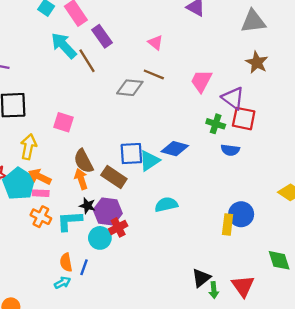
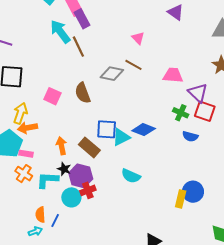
purple rectangle: (102, 36) -> (82, 19), moved
pink trapezoid: (201, 81) -> (173, 75), turned 60
brown semicircle: (84, 161) -> (83, 93), moved
orange arrow: (40, 177) -> (27, 128), moved, turned -42
cyan semicircle: (166, 205) -> (131, 176), turned -150

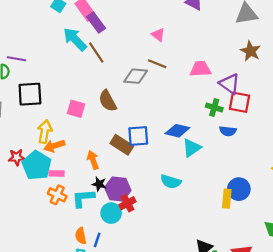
cyan triangle: (121, 137) -> (192, 148), moved
brown rectangle: (89, 147) -> (122, 145), moved

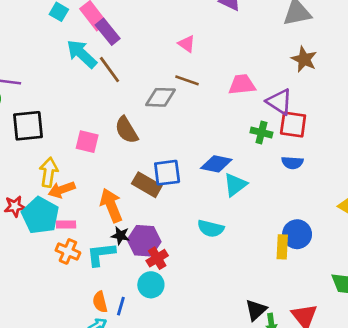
blue semicircle: (228, 131) -> (292, 163), moved
orange arrow: (93, 160) -> (111, 205), size x1.4
cyan circle: (111, 213) -> (151, 285), moved

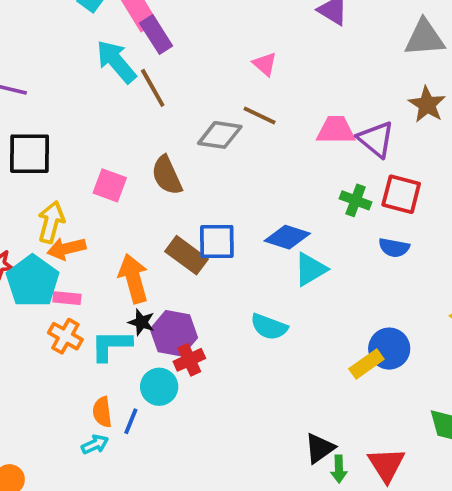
purple triangle: (279, 102) -> (376, 139), moved
yellow rectangle: (282, 247) -> (366, 364), turned 45
cyan circle: (151, 285) -> (159, 387), moved

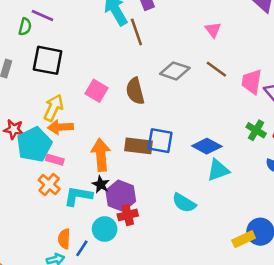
brown line: (260, 116) -> (216, 69), moved
pink trapezoid: (336, 130) -> (252, 82), turned -92
brown rectangle: (187, 255) -> (138, 146), turned -40

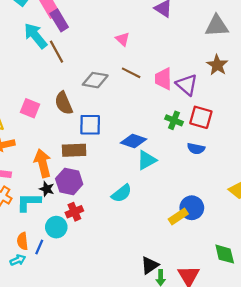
blue square: (160, 141) -> (90, 125), moved
purple hexagon: (121, 196) -> (69, 181), moved
cyan semicircle: (184, 203) -> (122, 193), turned -60

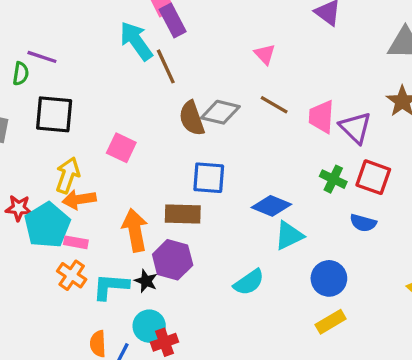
brown semicircle: (64, 103) -> (192, 118), moved
black star: (47, 189) -> (146, 281), moved
blue circle: (192, 208) -> (329, 278), moved
red cross: (74, 212) -> (165, 342), moved

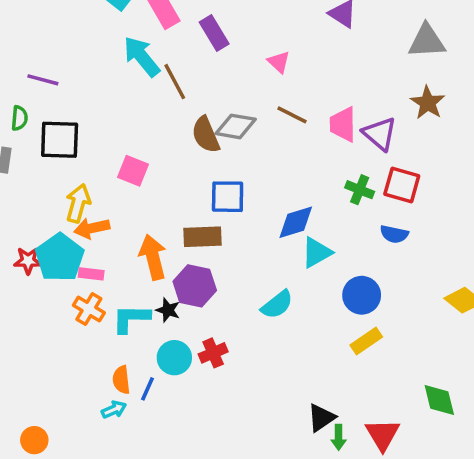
purple rectangle: (173, 20) -> (214, 33), moved
green semicircle: (21, 74) -> (19, 118), moved
blue diamond: (271, 206) -> (296, 222), turned -36
red star: (19, 208) -> (28, 261), moved
red cross: (165, 342) -> (213, 353), moved

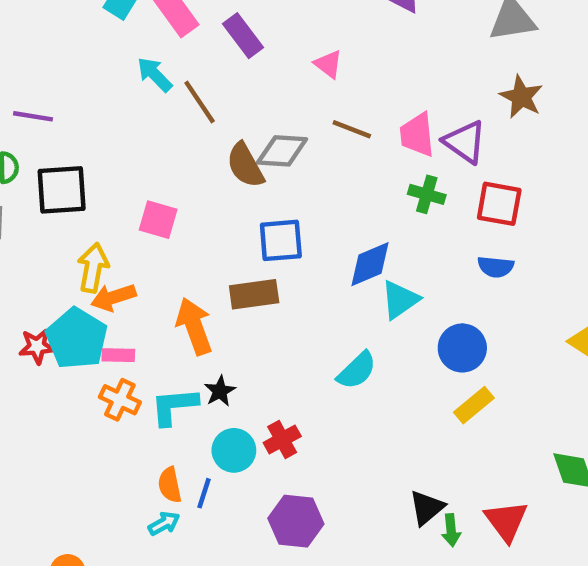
cyan arrow: (142, 57) -> (155, 75), size x0.7
green cross: (360, 190) -> (427, 194), moved
purple hexagon: (195, 286) -> (296, 521), moved
black star: (168, 310) -> (220, 391), turned 30

